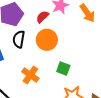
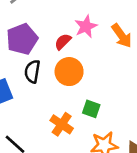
orange cross: (30, 75) -> (62, 124), moved

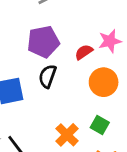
orange circle: (69, 72) -> (104, 82), moved

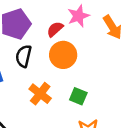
orange circle: (104, 82) -> (63, 55), moved
orange cross: (67, 135) -> (40, 94), moved

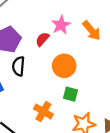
orange circle: (63, 55) -> (64, 66), moved
orange cross: (40, 94) -> (43, 112), moved

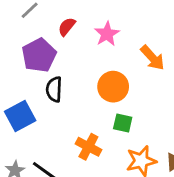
orange arrow: (92, 31) -> (152, 58), moved
red semicircle: (42, 39) -> (67, 27), moved

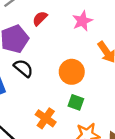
pink star: (107, 34) -> (82, 21), moved
black semicircle: (54, 89) -> (23, 68), turned 120

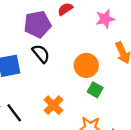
green square: (76, 102) -> (95, 90), moved

